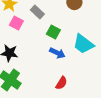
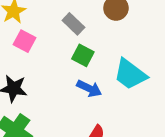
gray rectangle: (37, 12) -> (73, 24), moved

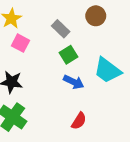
green square: (83, 55) -> (69, 55), turned 30

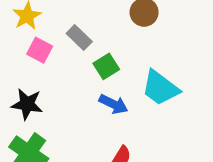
gray rectangle: (61, 29) -> (79, 38), moved

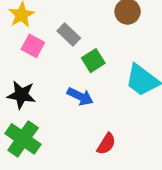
blue arrow: (113, 104) -> (80, 96), moved

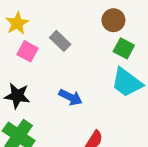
green square: (93, 61) -> (124, 48), moved, turned -30

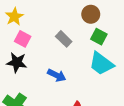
gray rectangle: (60, 41) -> (64, 39), moved
black star: (17, 96) -> (17, 62), moved

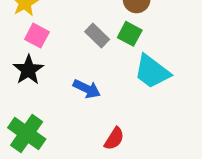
green square: (99, 37) -> (130, 34), moved
black star: (17, 62) -> (28, 70), turned 30

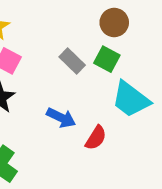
red semicircle: (114, 139) -> (96, 138), moved

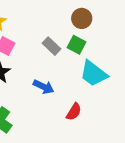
red semicircle: (96, 138) -> (74, 112), moved

